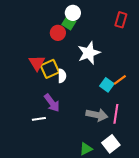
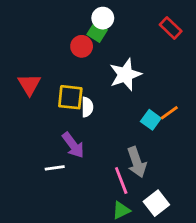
red rectangle: (121, 20) -> (171, 28), turned -63
red triangle: (37, 63) -> (29, 84), moved
yellow square: (50, 69) -> (70, 97), turned 30
pink line: (116, 114) -> (121, 181), moved, turned -30
gray arrow: (97, 115) -> (137, 162), turned 60

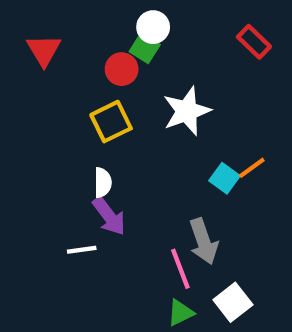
red triangle: (29, 84) -> (44, 50), moved
yellow square: (70, 97) -> (111, 122), moved, turned -32
white semicircle: (87, 107) -> (103, 183), moved

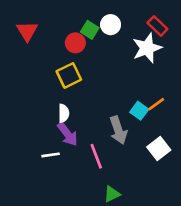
white circle: (153, 27) -> (111, 25), moved
white star: (187, 111) -> (147, 48), moved
gray arrow: (204, 241) -> (118, 130), moved
pink line: (180, 269) -> (96, 156), moved
white square: (233, 302) -> (159, 148), moved

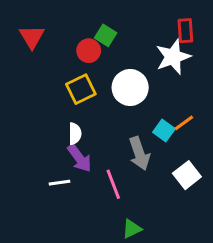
white circle: (111, 25) -> (130, 88), moved, size x1.5
red rectangle: (157, 26) -> (185, 31), turned 42

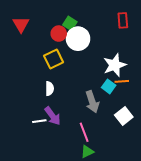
white star: (173, 57) -> (115, 65), moved
white circle: (130, 88) -> (78, 39), moved
orange line: (184, 123) -> (122, 81), turned 32
purple arrow: (79, 158) -> (53, 116), moved
pink line: (113, 184) -> (84, 132), moved

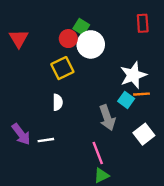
red triangle: (21, 24) -> (19, 39), moved
purple arrow: (53, 116) -> (21, 134), moved

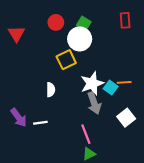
green square: (81, 27) -> (84, 23), moved
red circle: (68, 39) -> (56, 22), moved
yellow square: (62, 68) -> (66, 60), moved
white star: (133, 75) -> (92, 83), moved

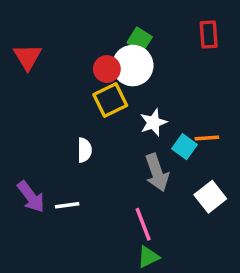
red circle: (56, 22) -> (107, 69), moved
white star: (92, 83) -> (153, 122), moved, size x0.7

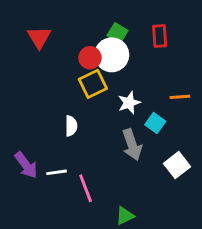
red rectangle: (209, 35) -> (160, 36), moved
red triangle: (28, 57) -> (39, 37), moved
orange line: (207, 138) -> (180, 97), moved
pink line: (143, 224) -> (86, 188), moved

